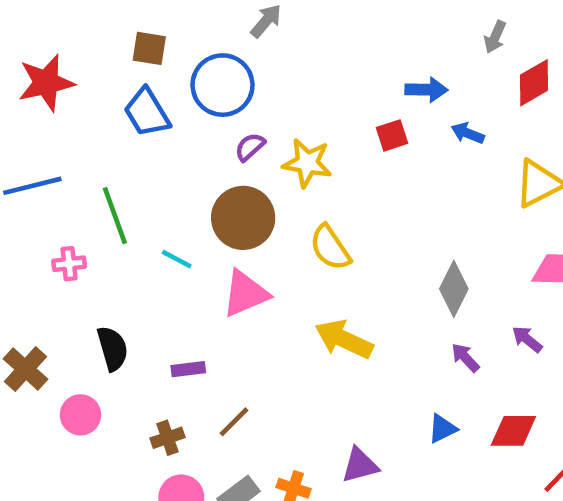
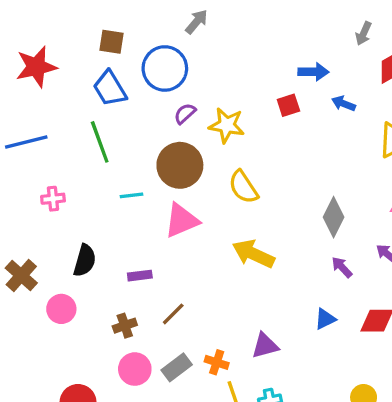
green line: (115, 216) -> (100, 142), moved
cyan line: (177, 259) -> (131, 195), turned -35
black semicircle: (113, 348) -> (85, 260), turned 32

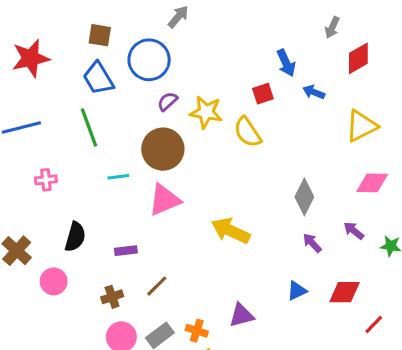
blue arrow: (313, 72) -> (286, 63), turned 64
yellow semicircle: (243, 187) -> (248, 132), moved

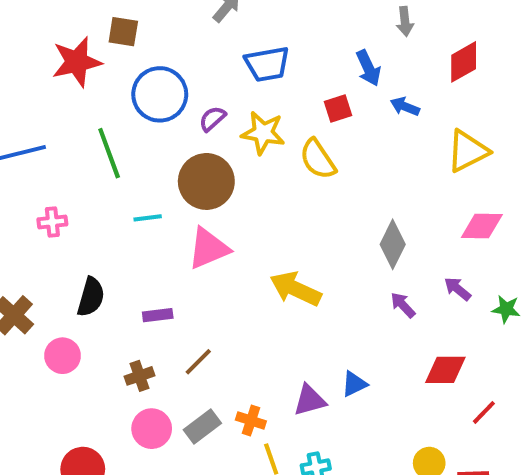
gray arrow: (332, 27) -> (405, 21), moved, turned -30
red star: (31, 58) -> (77, 62), moved
blue circle: (149, 60) -> (160, 94), moved
blue trapezoid: (98, 78) -> (267, 64), moved, turned -69
blue triangle: (297, 291) -> (354, 384), moved

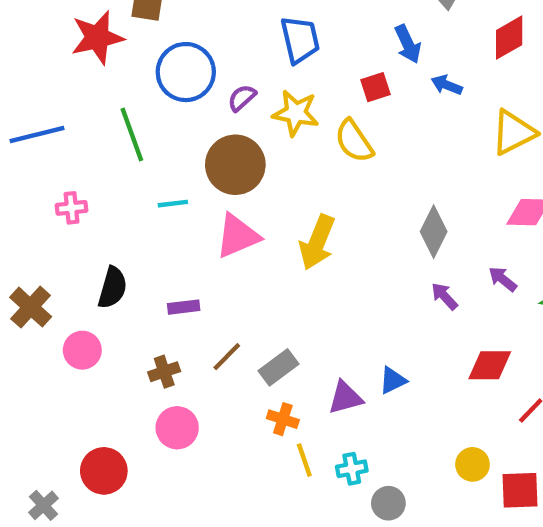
blue trapezoid: (267, 64) -> (300, 40), turned -93
yellow arrow: (295, 289) -> (317, 242), moved, turned -93
gray rectangle: (202, 427) -> (278, 367), moved

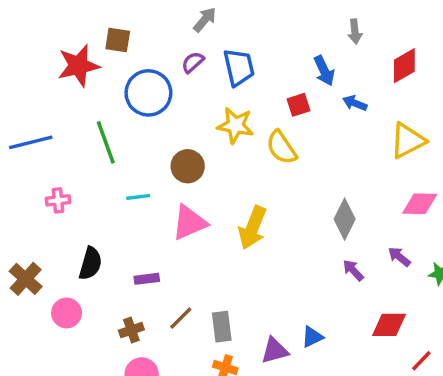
purple semicircle: (242, 98) -> (193, 62), moved
brown circle: (235, 165) -> (188, 166), size x0.7
gray rectangle: (278, 367) -> (222, 327), turned -60

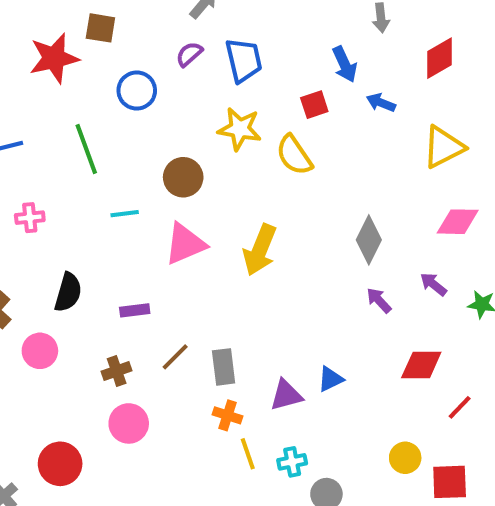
blue circle: (148, 93) -> (137, 90), size x0.7

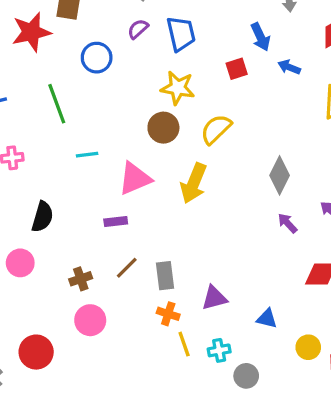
yellow semicircle: (294, 155) -> (216, 129), moved, turned 80
brown circle: (183, 177) -> (163, 128), moved
purple rectangle: (135, 310) -> (116, 222), moved
blue triangle: (330, 379) -> (267, 319), moved, turned 40

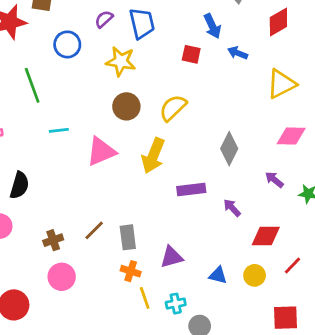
red square: (237, 69) -> (191, 54), turned 30
yellow star: (178, 88) -> (121, 61), moved
purple rectangle: (116, 222) -> (191, 189), moved, size x1.4
purple arrow: (288, 223) -> (232, 208), moved
yellow circle: (308, 347) -> (255, 275), moved

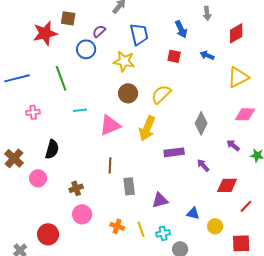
purple semicircle: (104, 19) -> (99, 31), moved
blue arrow: (212, 26) -> (181, 29), moved
brown line: (94, 230) -> (110, 165), moved, turned -42
orange cross: (131, 271) -> (117, 226), moved
yellow circle: (255, 275) -> (215, 226), moved

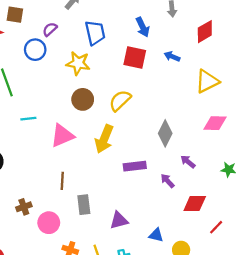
red square: (174, 56) -> (135, 58), size x1.5
purple arrow: (233, 145) -> (188, 162), moved
pink circle: (82, 214) -> (49, 223), moved

